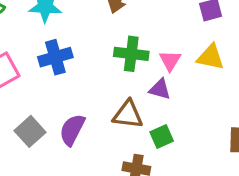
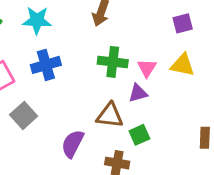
purple triangle: (160, 89) -> (138, 93), turned -30
purple semicircle: (72, 130) -> (73, 144), moved
gray square: (30, 131) -> (24, 115), moved

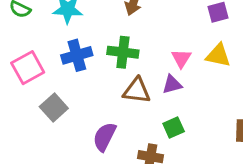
green cross: (113, 62) -> (123, 52), moved
brown triangle: (110, 115) -> (137, 91), moved

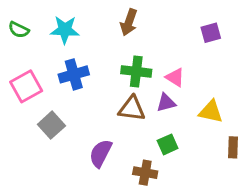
green cross: (123, 52) -> (136, 71), moved
yellow triangle: (218, 55) -> (211, 112), moved
pink triangle: (181, 58) -> (175, 77), turned -30

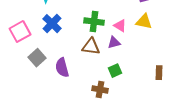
blue cross: (74, 74) -> (52, 24), turned -30
yellow triangle: (211, 112) -> (144, 22), moved
purple semicircle: (101, 153) -> (62, 68), moved, turned -42

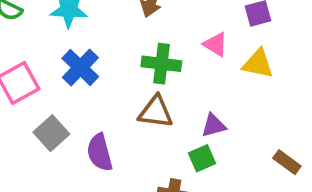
pink triangle: (120, 26) -> (216, 44), moved
purple triangle: (114, 43) -> (214, 125), moved
brown rectangle: (159, 73) -> (287, 162), turned -56

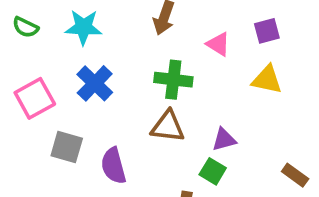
pink triangle: (216, 44) -> (218, 44), moved
gray square: (51, 133) -> (67, 147), turned -32
green square: (202, 158) -> (213, 171), turned -35

